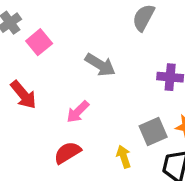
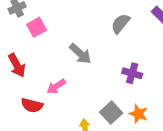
gray square: (153, 131) -> (111, 113), turned -30
red semicircle: (67, 153) -> (32, 105), moved, turned -145

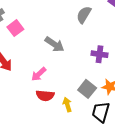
red semicircle: (32, 105) -> (45, 96), moved

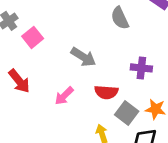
gray semicircle: (84, 15) -> (120, 18), turned -54
red semicircle: (45, 96) -> (106, 92), moved

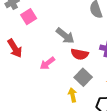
red semicircle: (106, 92) -> (80, 54), moved
gray square: (127, 113) -> (83, 77), moved

